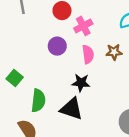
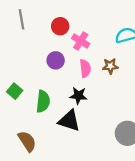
pink cross: (83, 26) -> (81, 41), turned -30
green semicircle: (38, 100) -> (43, 101), moved

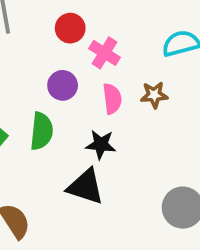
green semicircle: (43, 101) -> (42, 131), moved

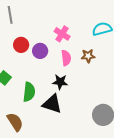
red circle: (70, 28) -> (21, 45), moved
green semicircle: (42, 131) -> (29, 92), moved

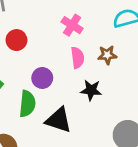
purple circle: (40, 51) -> (42, 78), moved
black star: (60, 82) -> (91, 90), moved

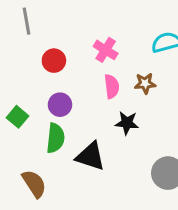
red circle: (16, 40) -> (54, 61), moved
purple circle: (42, 78) -> (60, 105), moved

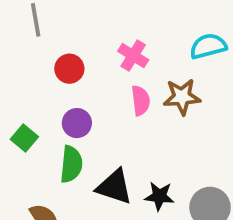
brown star: (145, 83) -> (182, 97), size x1.4
black star: (127, 123) -> (159, 196), moved

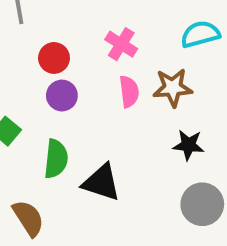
purple circle: (77, 123) -> (62, 96), moved
black star: (159, 196) -> (188, 145), moved

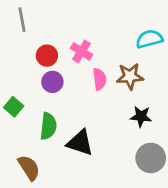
pink cross: (121, 44) -> (81, 51), moved

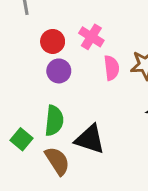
green square: (14, 107) -> (22, 139), moved
brown semicircle: (29, 168) -> (57, 161), moved

